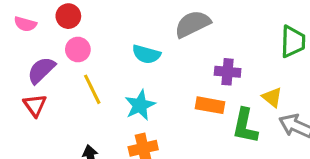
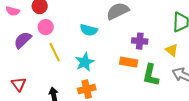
yellow triangle: (272, 97) -> (172, 50), moved
red triangle: (35, 105) -> (19, 84), moved

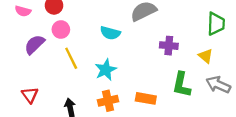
orange rectangle: (129, 62) -> (146, 98), moved

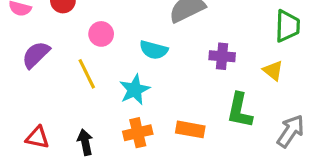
pink circle: (61, 30) -> (101, 34), moved
cyan semicircle: (110, 33) -> (154, 50), moved
gray arrow: (218, 85) -> (291, 131), moved, turned 100
red triangle: (30, 95) -> (37, 137), moved, turned -42

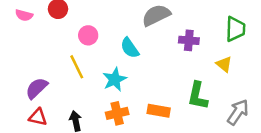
cyan semicircle: (154, 50) -> (130, 48), turned 40
purple semicircle: (36, 55) -> (37, 88), moved
purple cross: (222, 56) -> (189, 40), moved

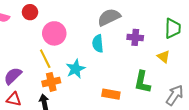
pink circle: (88, 35) -> (54, 33), size x1.5
cyan semicircle: (130, 48) -> (98, 44), moved, turned 30
orange cross: (117, 113) -> (51, 82), moved

